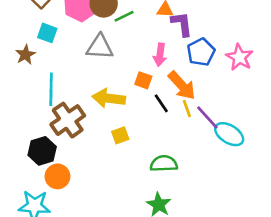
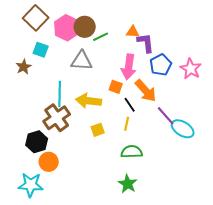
pink arrow: (160, 55) -> (129, 67), size x1.4
cyan line: (51, 89) -> (60, 94), moved
yellow line: (187, 108) -> (127, 124), moved, turned 32

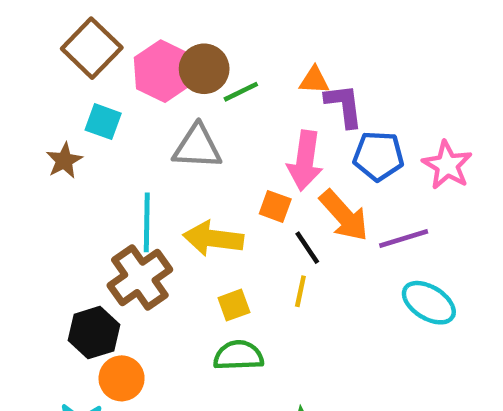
blue pentagon: (161, 65) -> (378, 156), turned 30
purple line: (166, 116) -> (404, 239), moved, turned -65
green semicircle: (132, 152) -> (238, 355), moved

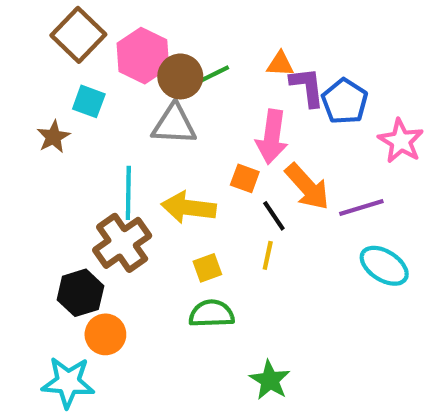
brown circle: (204, 69) -> (180, 76), moved
blue pentagon: (378, 156) -> (345, 101), moved, turned 30

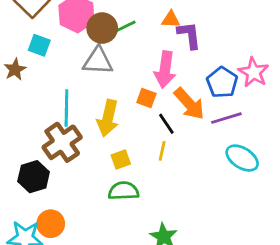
blue pentagon: (345, 101) -> (222, 82), moved
yellow arrow: (189, 208) -> (108, 118), turned -84
orange circle: (105, 334) -> (51, 224), moved

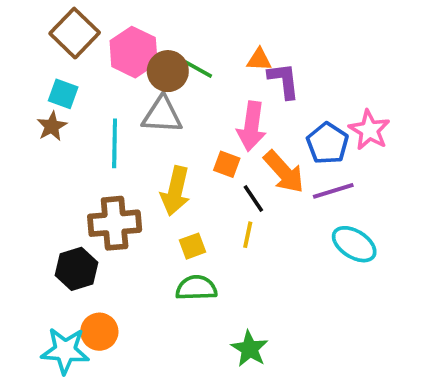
green line: (125, 27) -> (198, 69), turned 55
cyan square: (39, 45) -> (63, 94), moved
cyan line: (66, 108) -> (115, 143), moved
brown cross: (62, 142) -> (115, 223), turned 30

